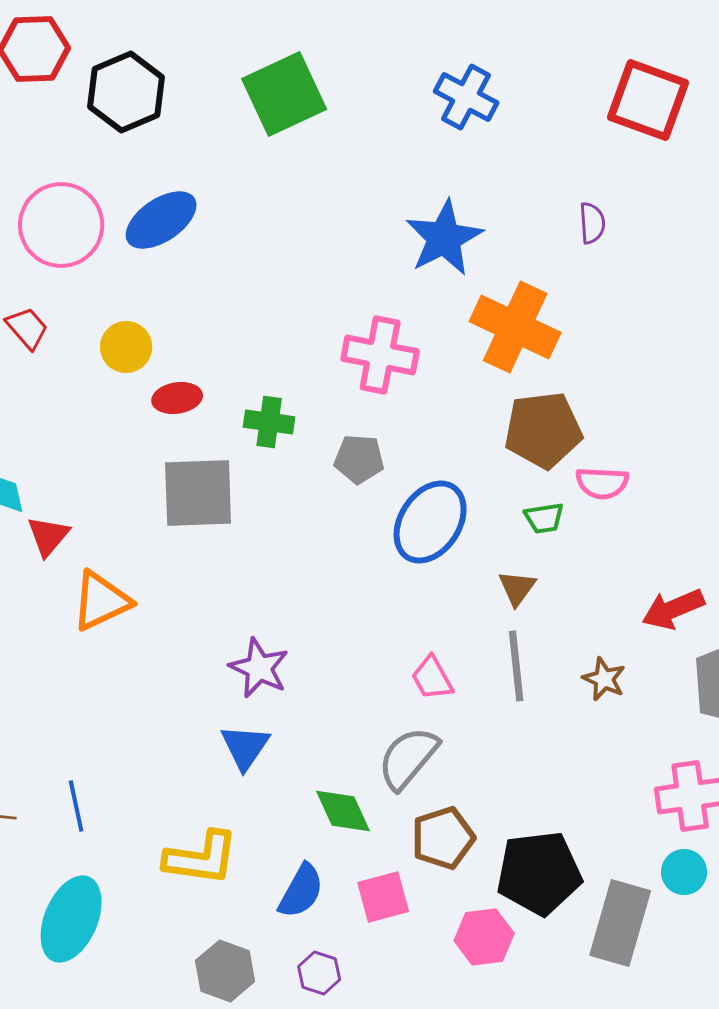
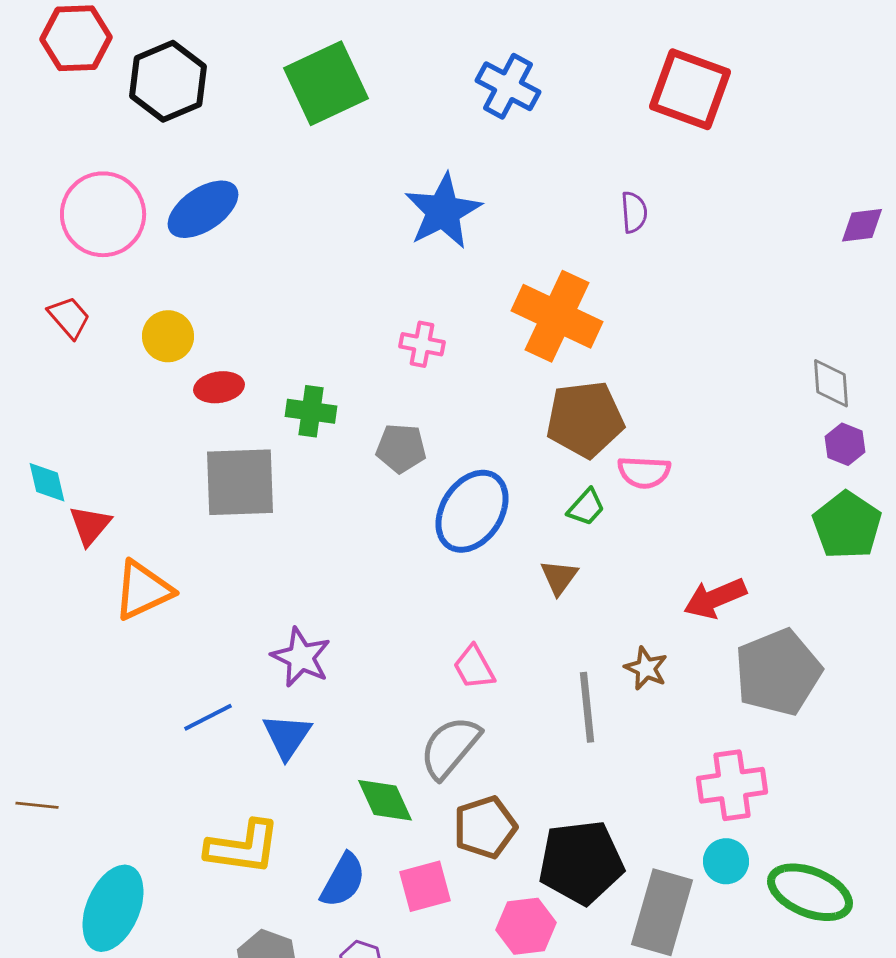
blue star: (444, 238) -> (443, 211), moved
pink cross: (380, 355) -> (422, 344), size x0.6
green trapezoid: (544, 518) -> (586, 507), turned -39
gray line: (516, 666) -> (587, 707), moved
blue line: (76, 806) -> (208, 717), moved, turned 75

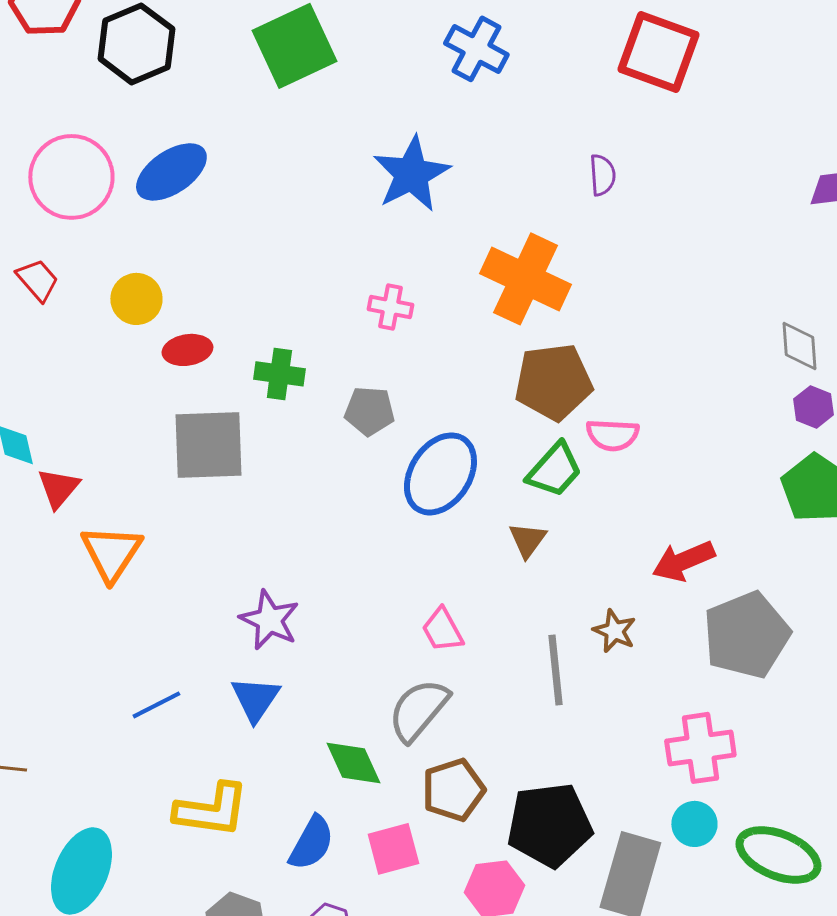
green trapezoid: (586, 507) -> (554, 470), size x1.5
orange triangle: (143, 590) -> (111, 553), turned -32
blue line: (208, 717) -> (156, 705), moved

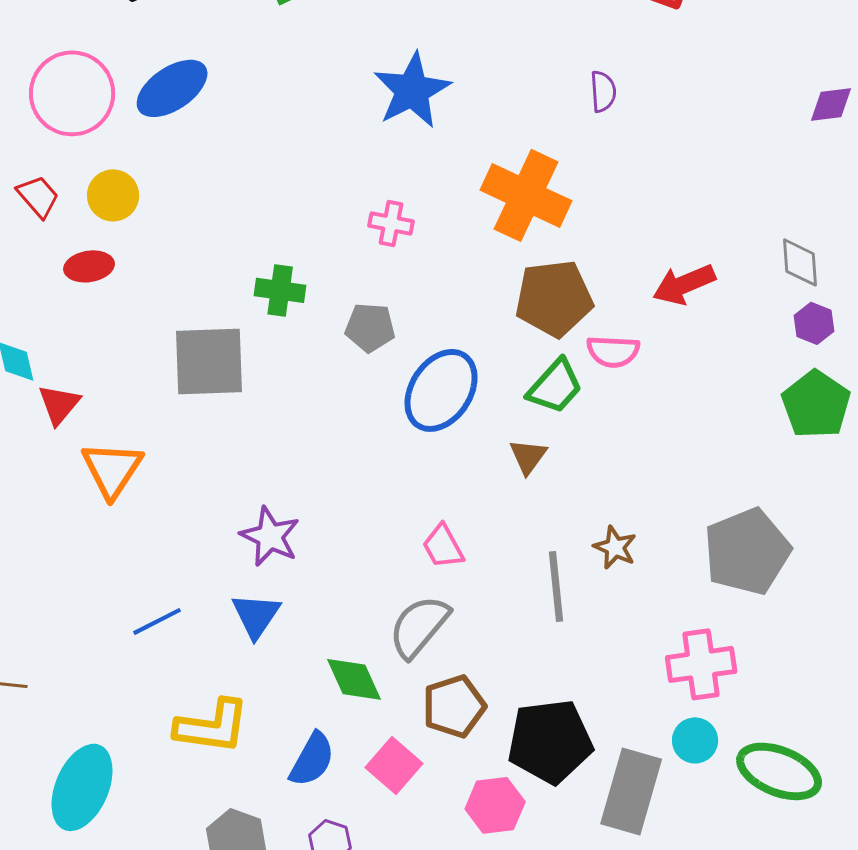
yellow circle: (136, 299) -> (113, 195), moved
red ellipse: (187, 350) -> (89, 266), moved
red arrow: (683, 561) -> (684, 284), moved
pink square: (393, 849) -> (394, 765), turned -34

